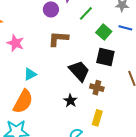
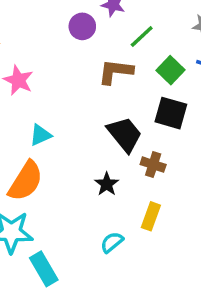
brown L-shape: (58, 39) -> (116, 72), moved

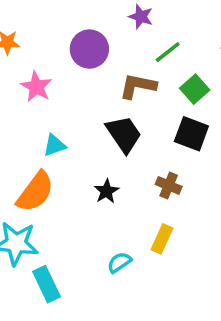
purple circle: (82, 26) -> (89, 49), moved, size x1.4
black trapezoid: (125, 134) -> (124, 134), moved
black star: (107, 184) -> (106, 191), moved

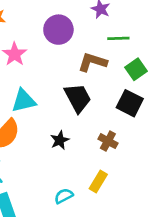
green line: (168, 52) -> (118, 38), turned 30
cyan triangle: (54, 145) -> (24, 101), size x1.4

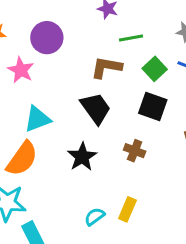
purple circle: (58, 30) -> (47, 38), moved
black star: (60, 140) -> (82, 157), size x1.4
yellow rectangle: (98, 182) -> (127, 209), moved

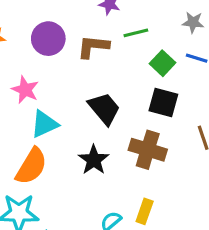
brown L-shape: (106, 67) -> (93, 47), moved
pink star: (21, 70) -> (25, 90), moved
brown cross: (135, 151) -> (148, 150), size x1.6

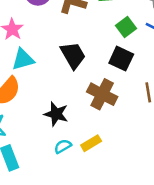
black star: (94, 160) -> (56, 114), moved, turned -30
yellow rectangle: (145, 211) -> (91, 143), turned 30

